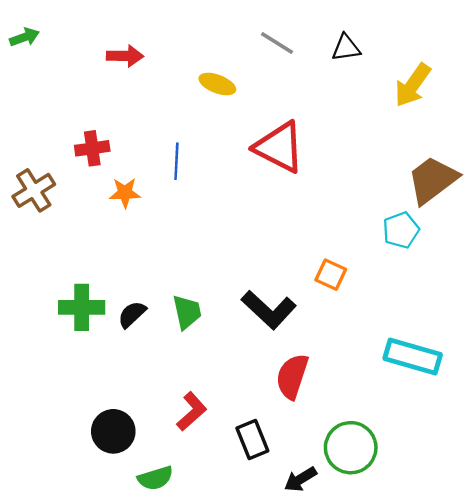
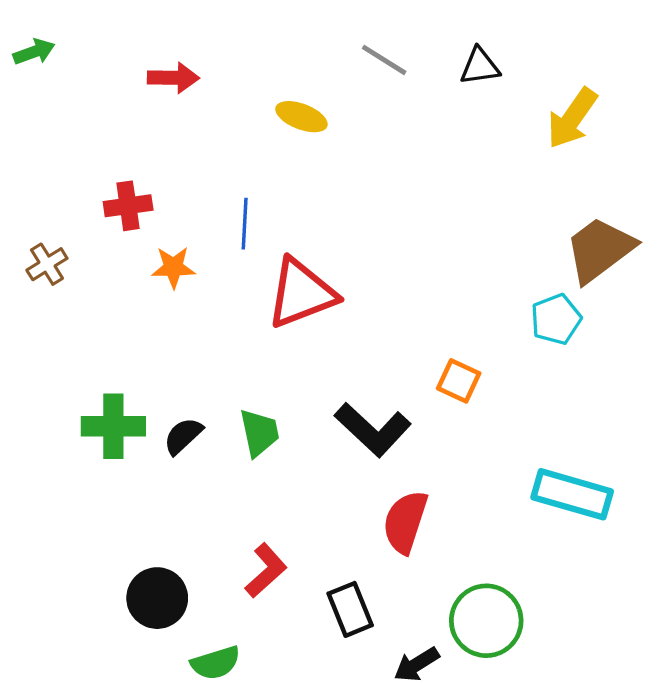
red triangle: (279, 147) -> (301, 293), moved, turned -48
brown cross: (34, 190) -> (47, 264), size x0.7

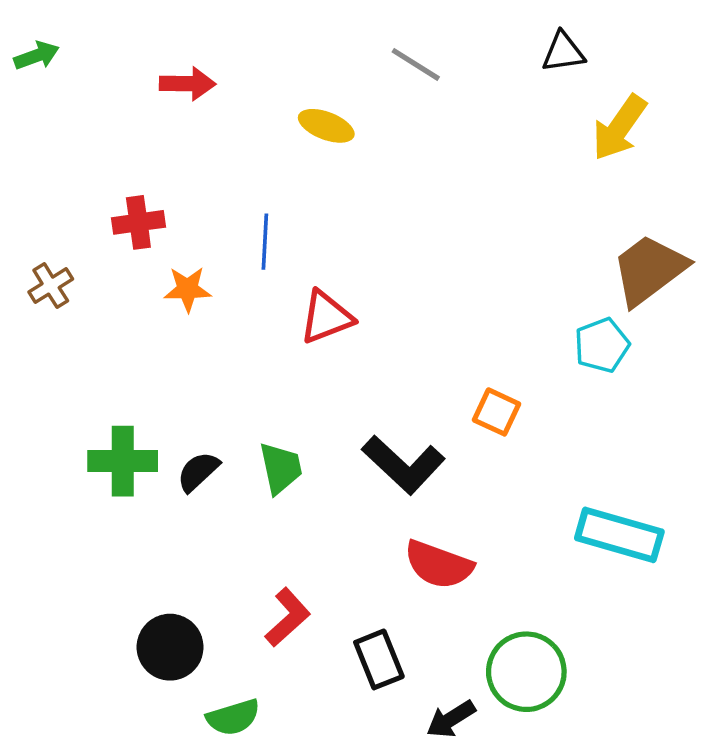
black triangle: (480, 66) -> (563, 52), moved
red triangle: (301, 293) -> (326, 317), size x0.7
red semicircle: (405, 522) -> (439, 565), turned -88

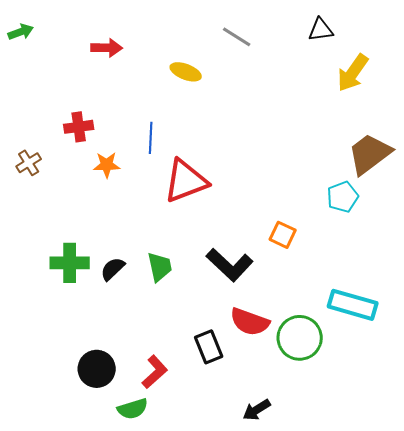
red triangle: (326, 317) -> (186, 181), size x1.4
red L-shape: (288, 617) -> (155, 372), moved
black rectangle: (379, 659) -> (209, 347), moved
green circle: (526, 672) -> (300, 338), moved

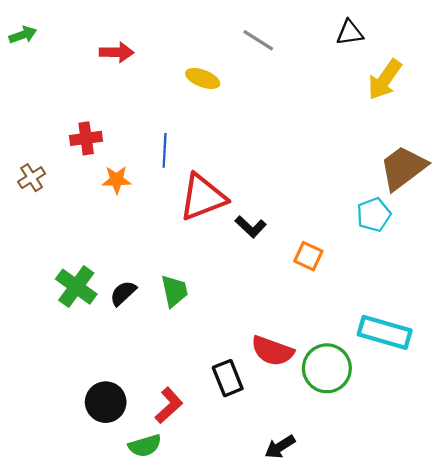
green cross: (70, 263) -> (76, 287), turned 36
black L-shape: (230, 265) -> (251, 227), moved, size x0.6

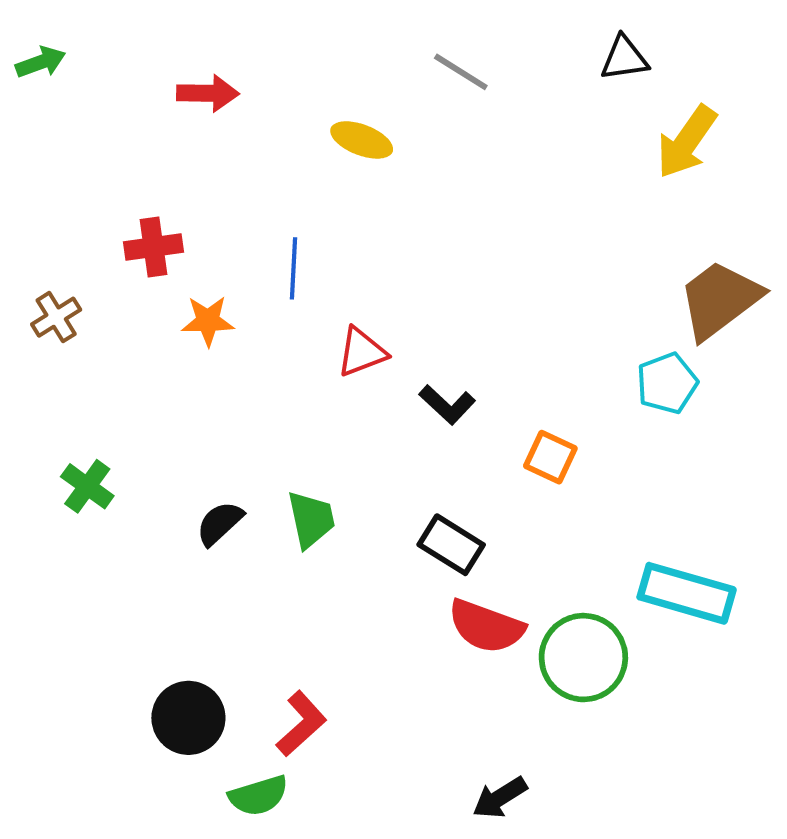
red triangle: (203, 197) -> (362, 352), size x0.6
green cross: (76, 287) -> (87, 486), moved, size x0.7
black rectangle: (228, 378) -> (451, 545), moved, turned -36

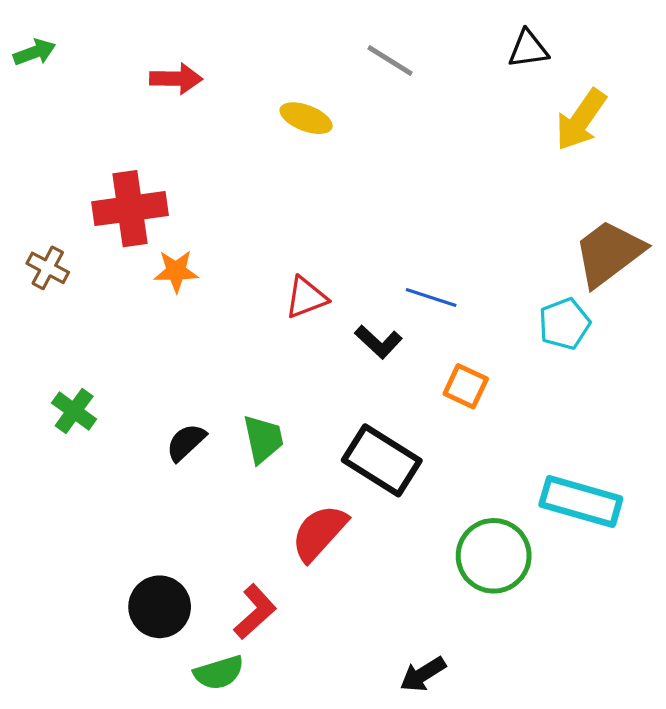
red cross: (153, 247) -> (130, 209), size x1.5
blue line: (294, 268) -> (431, 297), moved, turned -75
brown cross: (56, 317) -> (48, 268), turned -30
black rectangle: (451, 545) -> (382, 460), size x1.4
red semicircle: (486, 626) -> (319, 533), moved, turned 112

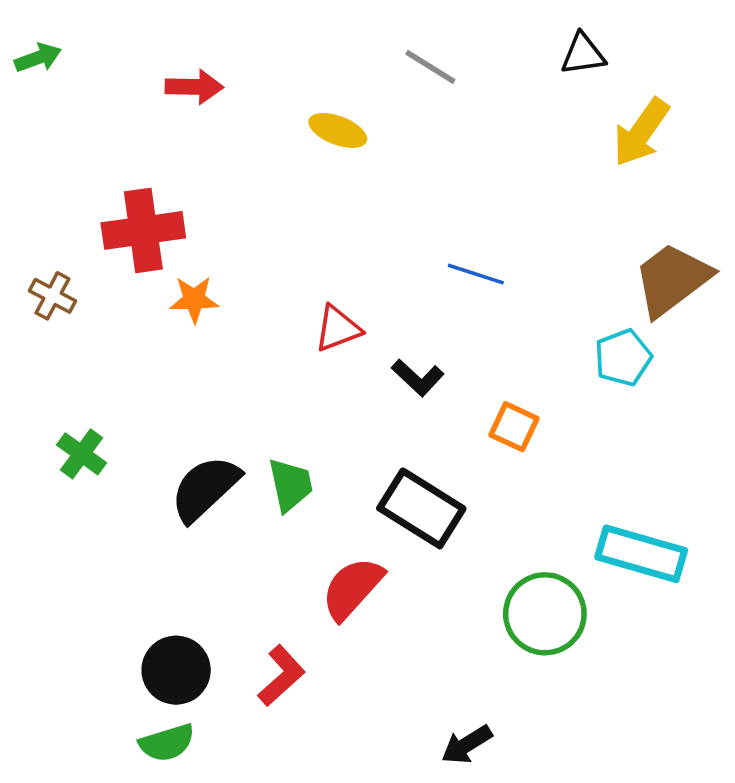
blue line: (431, 297) -> (476, 274), moved
black semicircle: (186, 442) -> (205, 488), size x1.6
green semicircle: (219, 673) -> (167, 743), moved

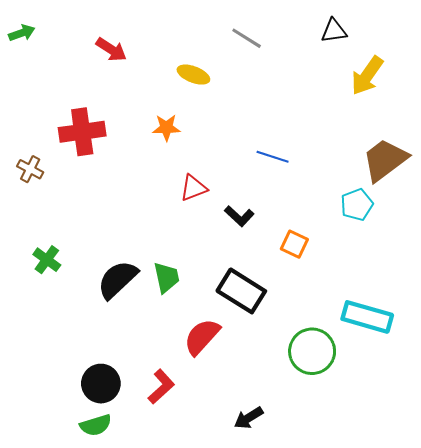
red arrow: (194, 87) -> (111, 50), turned 32
orange star: (194, 299) -> (166, 128), moved
black arrow: (467, 745) -> (249, 418), moved

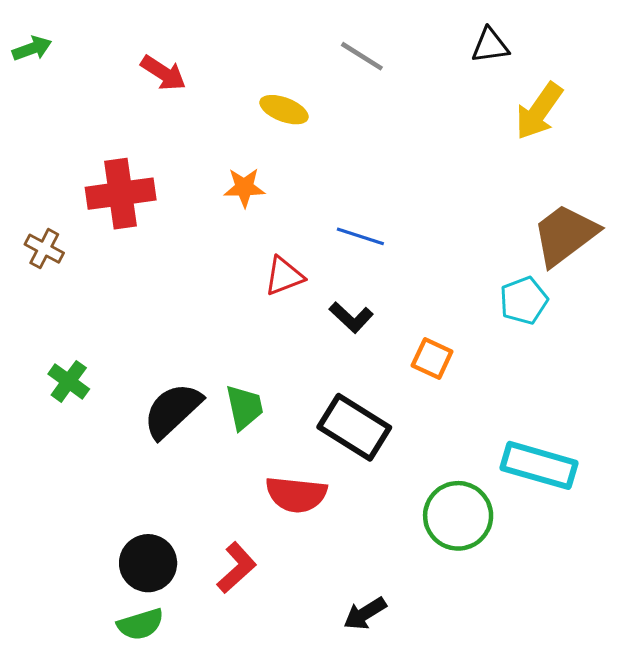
blue line: (273, 157) -> (360, 236), moved
red semicircle: (202, 337) -> (296, 494), turned -126

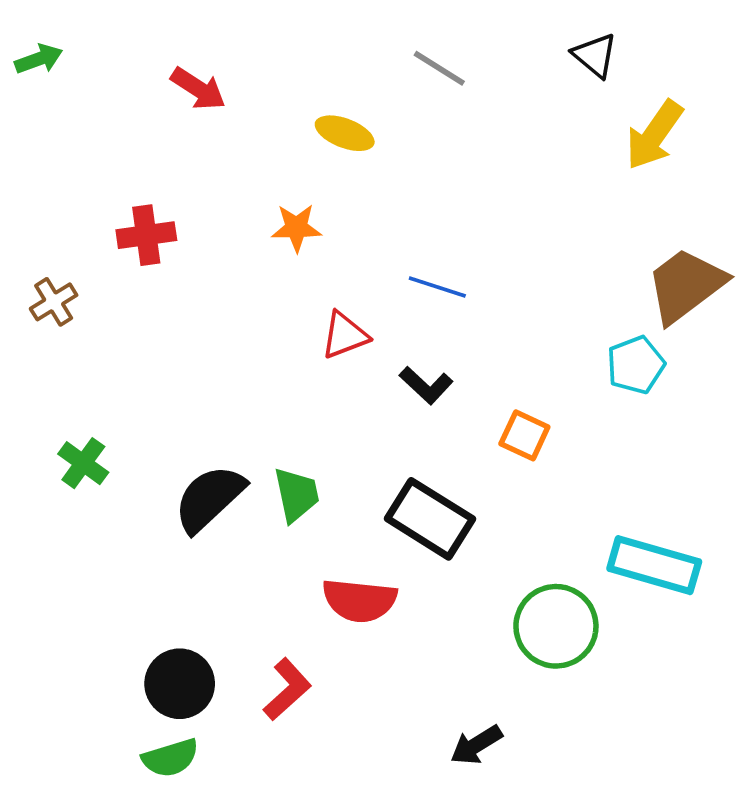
black triangle: (490, 45) -> (595, 55), turned 48
red cross: (121, 194) -> (146, 235), size x0.7
brown cross: (44, 249) -> (54, 302), turned 30
black arrow: (365, 614) -> (476, 745), moved

